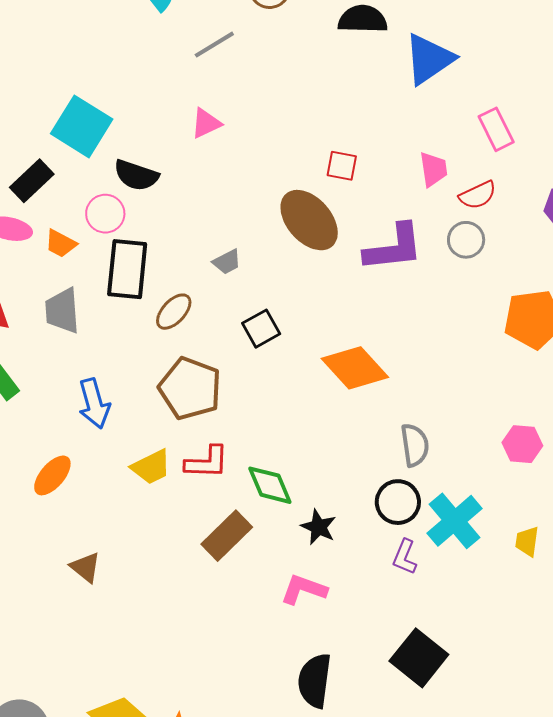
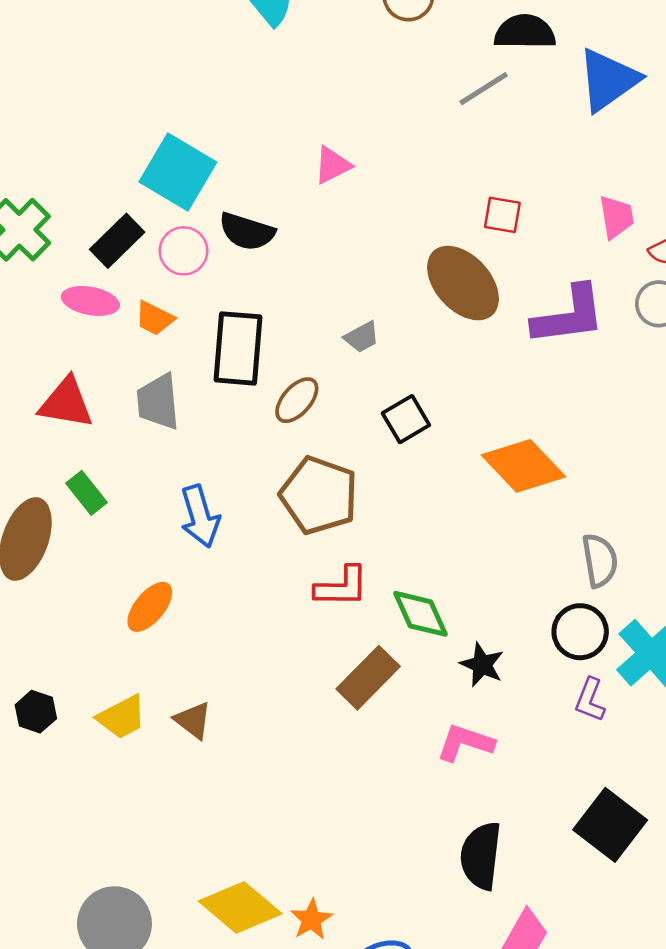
gray line: (214, 45) -> (484, 89), moved
pink circle: (105, 214) -> (184, 251), moved
yellow trapezoid: (151, 467) -> (122, 717), moved

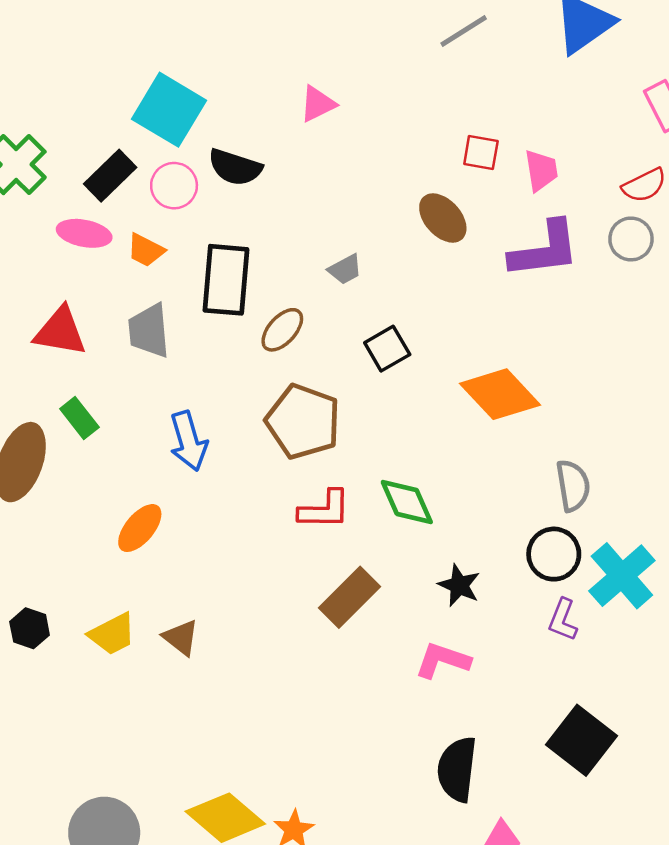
pink trapezoid: (616, 217) -> (541, 170), moved
brown ellipse: (463, 283) -> (443, 218), size x0.7
green diamond: (421, 614) -> (407, 502), moved

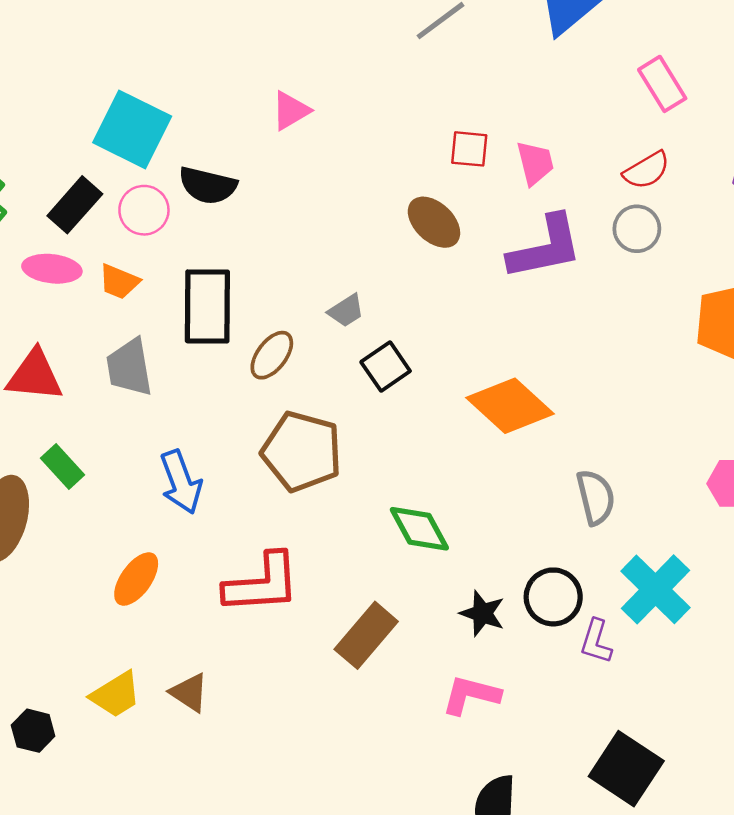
gray trapezoid: (345, 269) -> (346, 311), moved
red L-shape: (324, 510) -> (262, 584), moved, size x1.4
black circle: (554, 554) -> (553, 597), moved
black hexagon: (30, 628) -> (33, 731), moved

